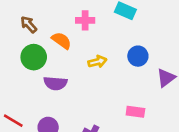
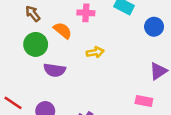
blue circle: (138, 56) -> (154, 27), moved
pink rectangle: (135, 112) -> (144, 101), moved

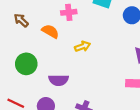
green circle: (36, 44) -> (26, 64), moved
purple semicircle: (55, 70) -> (59, 80), moved

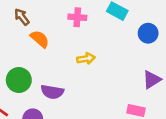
orange semicircle: (50, 31) -> (40, 39), moved
green circle: (26, 64) -> (19, 80), moved

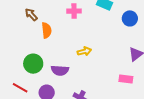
orange semicircle: (40, 39) -> (47, 30), turned 49
yellow arrow: (86, 59) -> (84, 51), moved

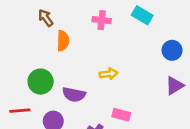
blue circle: (130, 18) -> (172, 50), moved
pink rectangle: (126, 79) -> (121, 115), moved
red line: (20, 88) -> (20, 111), turned -42

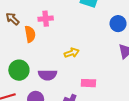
pink cross: (102, 20) -> (46, 19), moved

